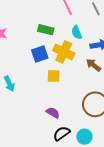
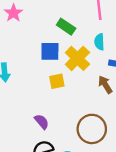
yellow square: (54, 76) -> (57, 81), turned -32

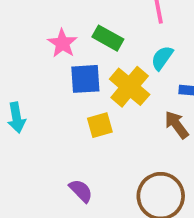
pink star: (13, 13) -> (62, 43), moved
cyan semicircle: (99, 42) -> (162, 58), turned 42

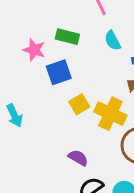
cyan semicircle: (162, 58) -> (113, 41), turned -48
yellow cross: (130, 87) -> (110, 114), moved

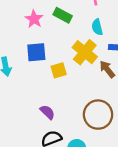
blue square: (59, 72) -> (36, 52), moved
yellow cross: (110, 114) -> (85, 52), moved

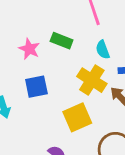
yellow square: (59, 70) -> (77, 117), moved, size x1.5

